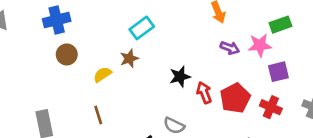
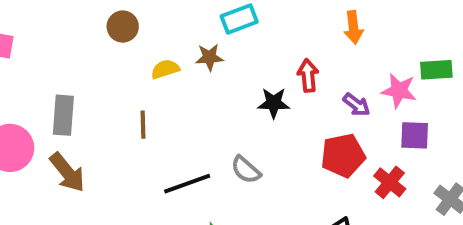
purple arrow: (230, 48) -> (356, 105), moved
red arrow: (204, 93) -> (308, 75), moved

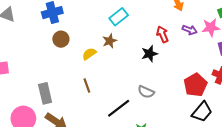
purple arrow: (356, 105) -> (190, 30), moved
red pentagon: (343, 155) -> (195, 85), moved

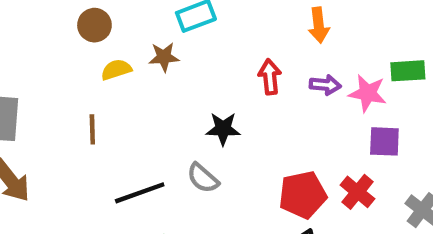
purple arrow: (190, 30) -> (325, 85), turned -32
brown circle: (61, 39) -> (94, 25), moved
black star: (149, 54) -> (223, 129), moved

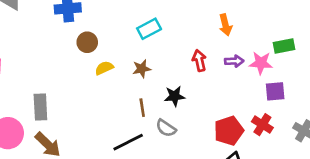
brown star: (164, 57) -> (142, 69), moved
brown line: (92, 129) -> (142, 108), moved

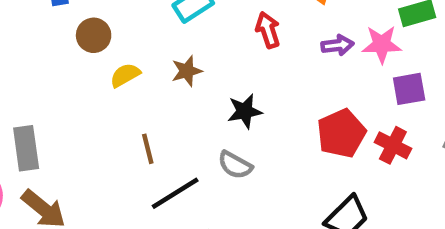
red arrow: (199, 60) -> (268, 30), moved
brown line: (142, 108) -> (148, 149), moved
red pentagon: (229, 131) -> (341, 133), moved

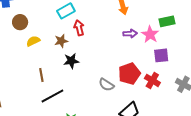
red arrow: (268, 30) -> (79, 28), moved
pink star: (382, 44) -> (150, 34), turned 30
black star: (245, 111) -> (71, 61), moved
gray semicircle: (235, 165) -> (106, 85), moved

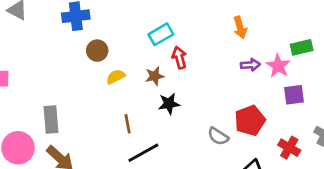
red cross: (152, 80) -> (289, 148), moved

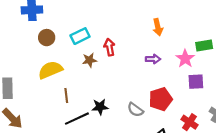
cyan rectangle: (161, 34) -> (80, 36), moved
purple arrow: (250, 65) -> (153, 59), moved
yellow semicircle: (116, 77) -> (50, 70), moved, size x1.6
black star: (169, 104) -> (100, 107), moved

